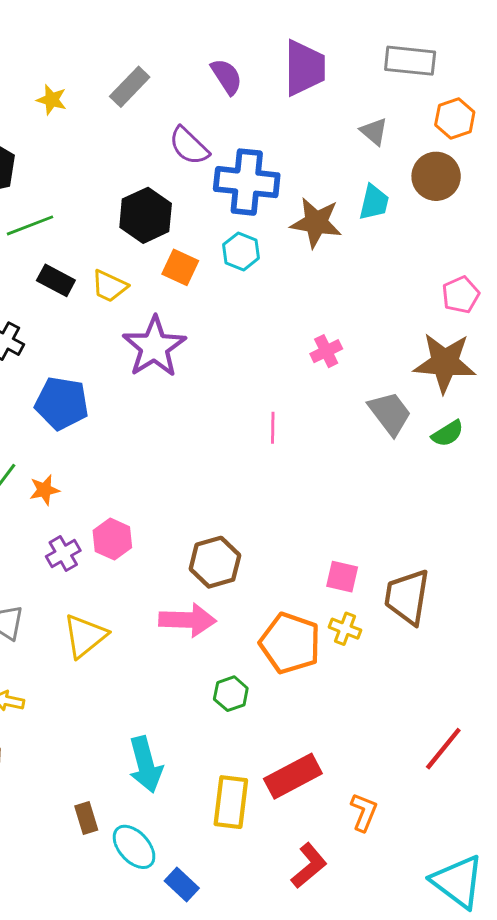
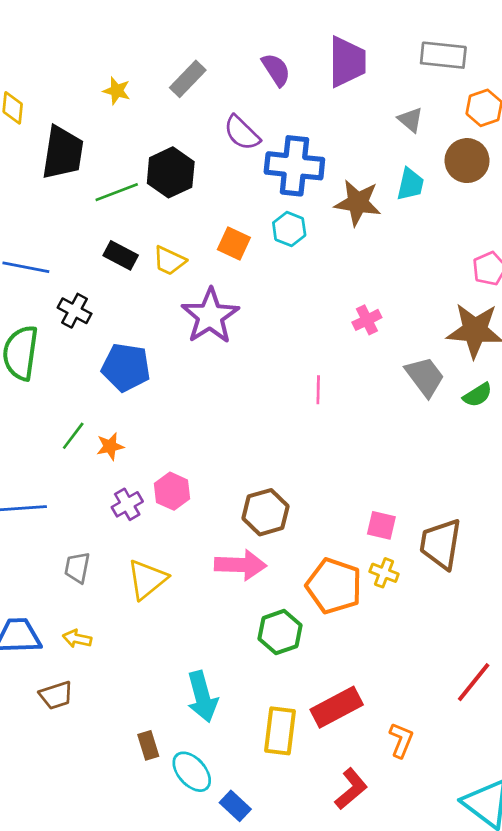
black hexagon: (146, 215) -> (171, 172), moved
green line: (30, 225) -> (117, 192), moved
green hexagon: (231, 694) -> (280, 632), size x1.4

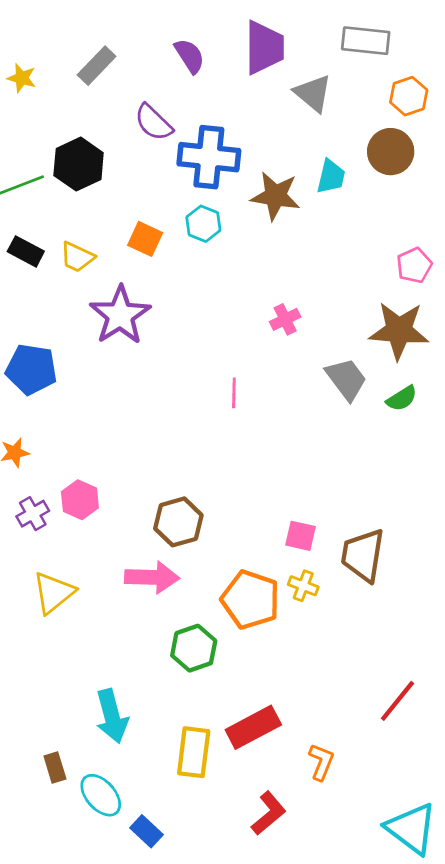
gray triangle: (410, 120) -> (313, 93), moved, size x1.4

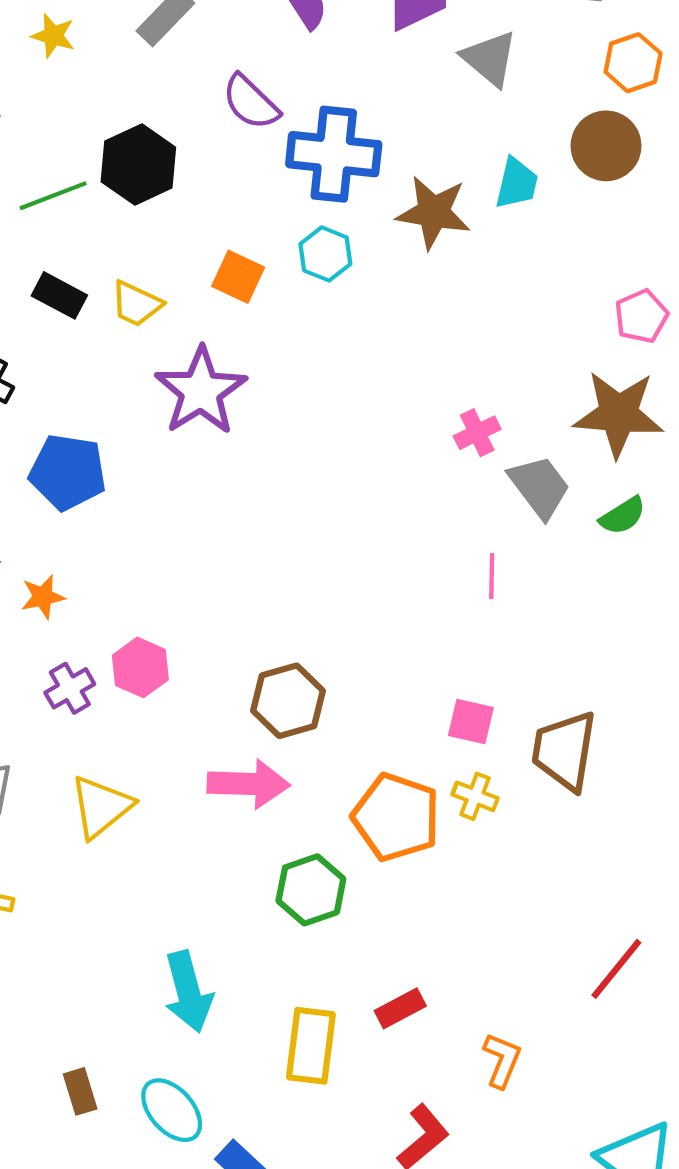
pink cross: (285, 319) -> (477, 433), moved
pink line: (234, 393) -> (492, 576), moved
red rectangle: (253, 727) -> (400, 1008), size x0.6
brown rectangle: (55, 767) -> (80, 1091), moved

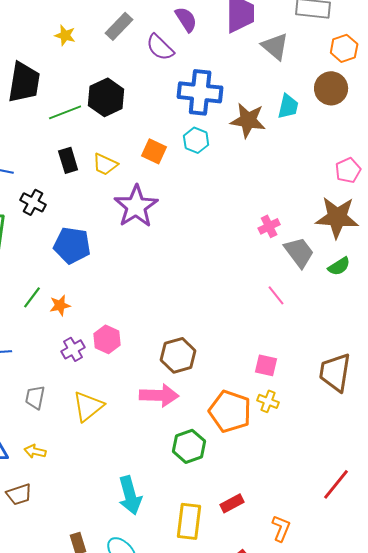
purple semicircle: (251, 102) -> (160, 47), moved
black rectangle: (59, 295) -> (68, 160), turned 45
pink line: (492, 576) -> (276, 295), turned -40
brown trapezoid: (564, 751) -> (335, 372), moved

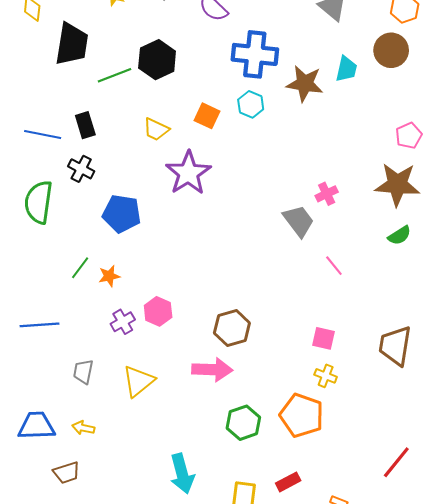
black rectangle: (68, 160) -> (85, 125), moved
gray trapezoid: (299, 252) -> (299, 221), moved
orange pentagon: (230, 411) -> (302, 415), moved

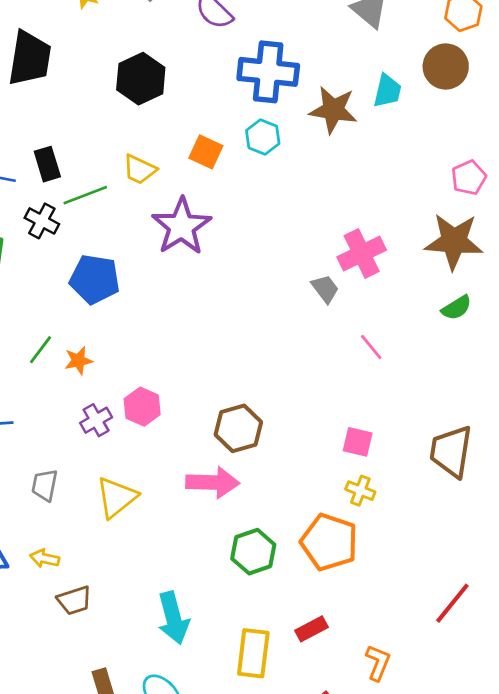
green line: (114, 75) -> (85, 195), moved
pink cross: (327, 194) -> (362, 253), size x1.6
gray trapezoid: (299, 221) -> (325, 289), size x0.7
brown trapezoid: (67, 473) -> (74, 600), moved

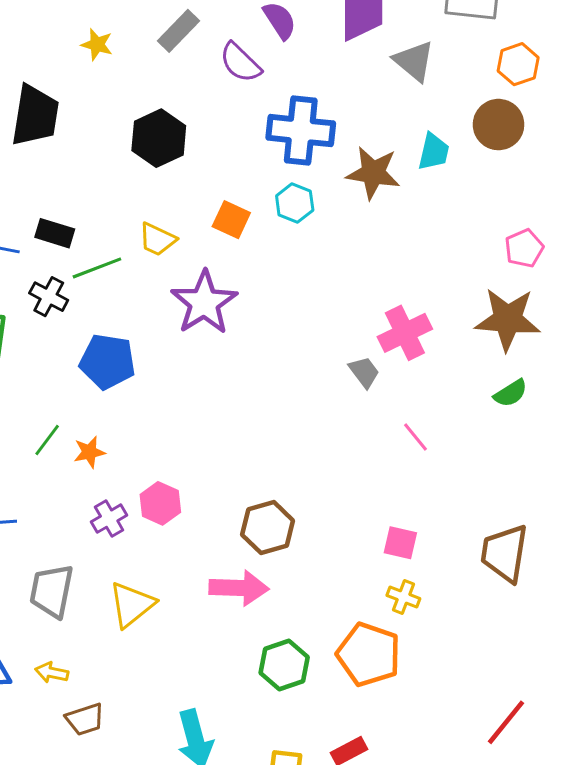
black rectangle: (47, 164) -> (55, 233), turned -56
gray trapezoid: (45, 485) -> (52, 591), size x1.5

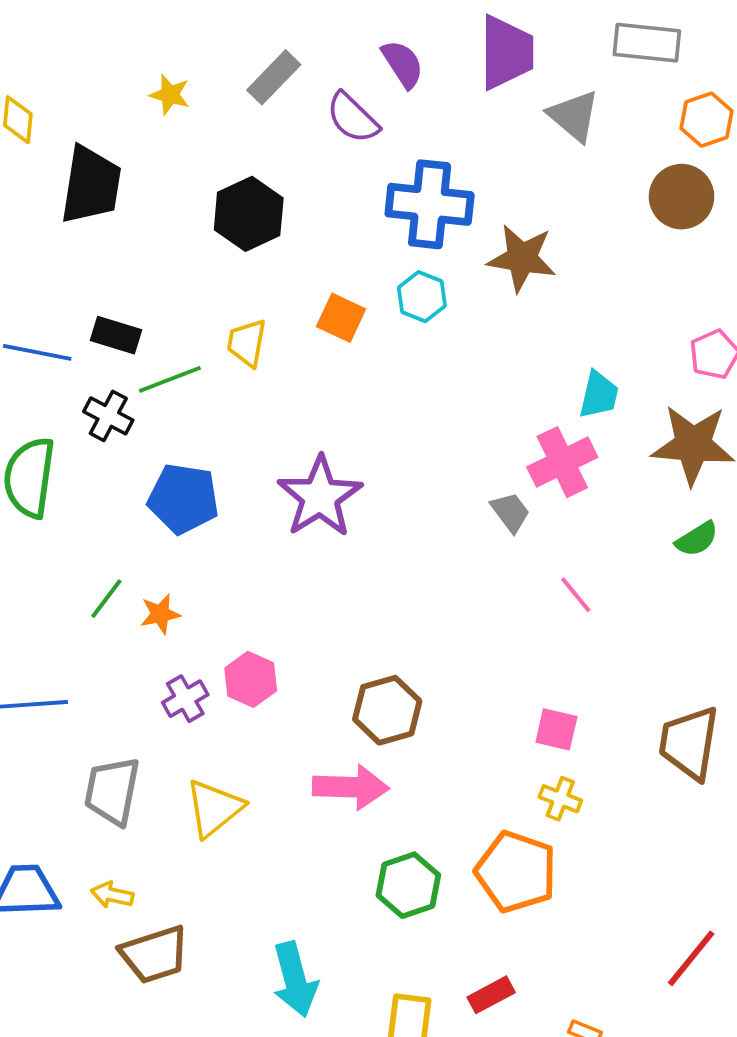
cyan trapezoid: (434, 152) -> (599, 395), moved
yellow trapezoid: (157, 239) -> (247, 343), turned 75
purple star: (204, 303) -> (320, 497), moved
brown trapezoid: (85, 719) -> (154, 954), size x1.4

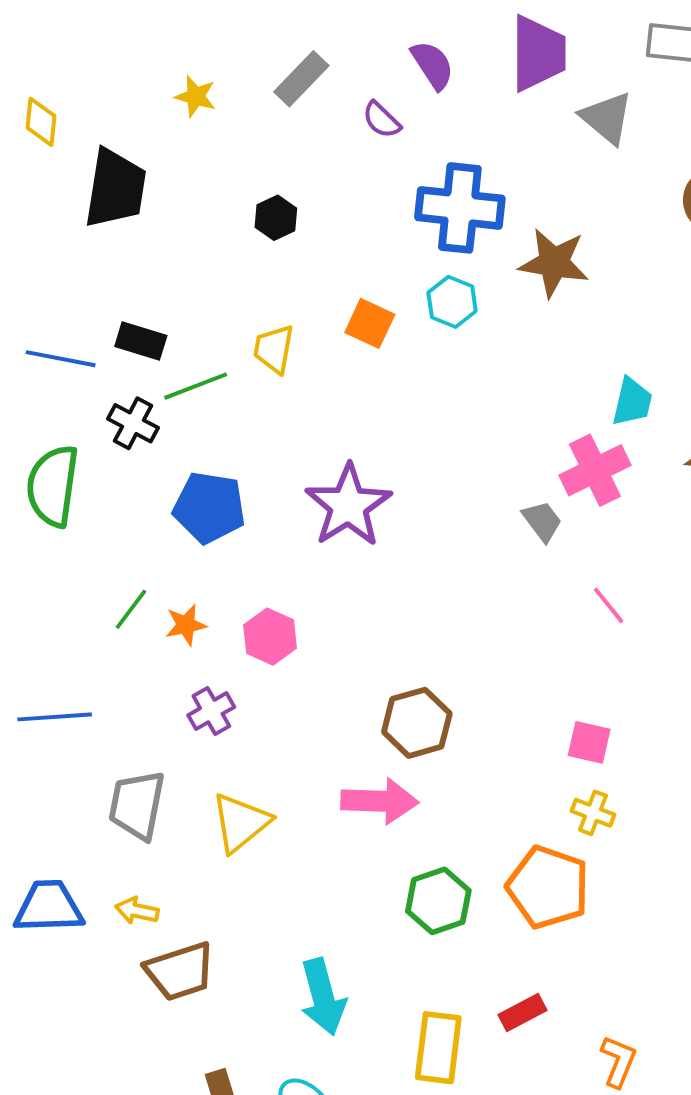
purple semicircle: (353, 118) -> (382, 120), size x0.7
black hexagon: (249, 214) -> (276, 218), size x0.6
pink hexagon: (251, 679) -> (270, 637), moved

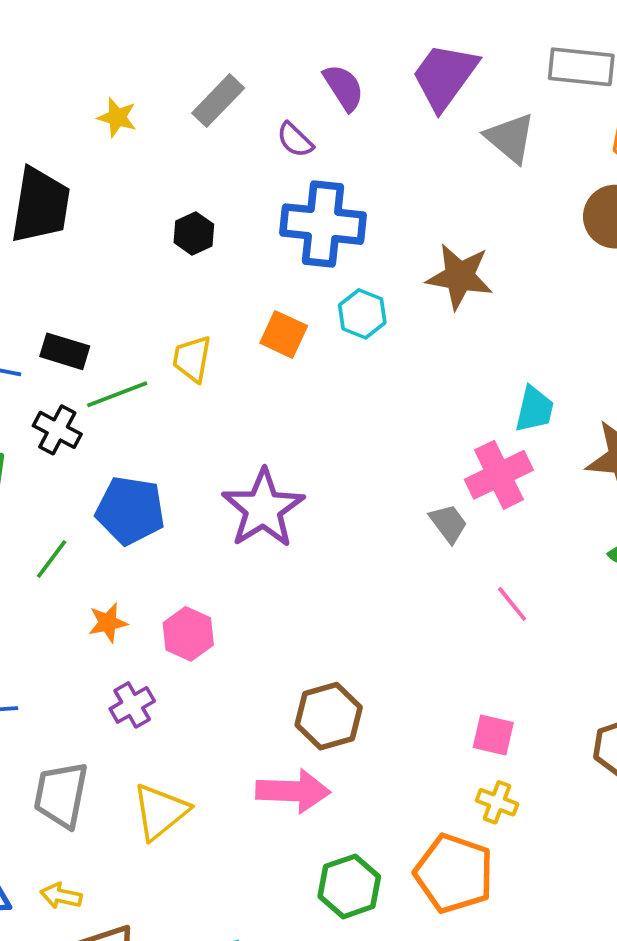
purple trapezoid: (538, 53) -> (445, 76), turned -144
blue cross: (460, 208) -> (323, 224), moved
green line: (131, 609) -> (52, 559), moved

